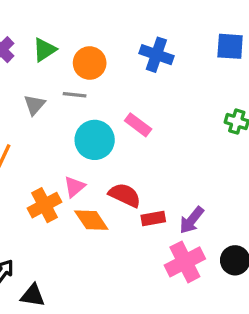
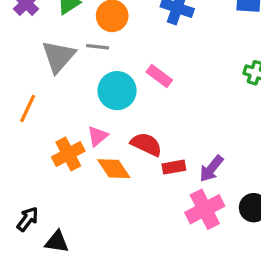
gray triangle: (34, 105) -> (59, 56), size x1.6

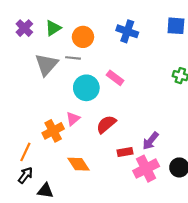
orange line: (28, 108) -> (25, 152), moved
red semicircle: (146, 144) -> (106, 124), turned -65
red rectangle: (174, 167) -> (125, 152), moved
orange diamond: (114, 169) -> (79, 164), moved

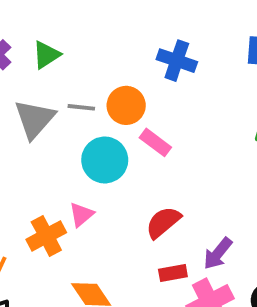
orange circle: (83, 37) -> (126, 105), moved
red semicircle: (106, 124) -> (163, 222), moved

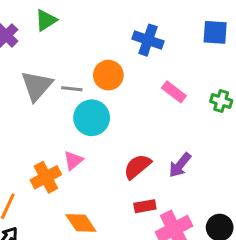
green triangle: (46, 55) -> (46, 20), moved
gray line: (81, 107) -> (72, 89), moved
pink rectangle: (155, 142) -> (174, 92), moved
purple arrow: (218, 254) -> (180, 165), moved

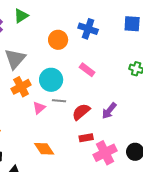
orange circle: (108, 75) -> (58, 40), moved
gray line: (72, 89) -> (59, 101), moved
pink rectangle: (174, 92) -> (87, 70), moved
orange cross: (46, 177) -> (21, 87), moved

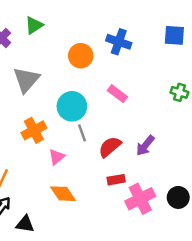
orange cross: (21, 87) -> (34, 130), moved
gray line: (59, 101) -> (82, 133), turned 64
pink triangle: (39, 108) -> (57, 157), moved

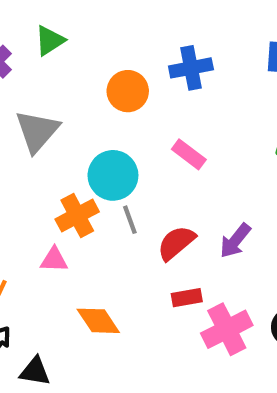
blue cross: (119, 42) -> (191, 68), turned -30
orange cross: (34, 130) -> (77, 215), moved
pink triangle: (57, 157) -> (54, 260), moved, turned 42

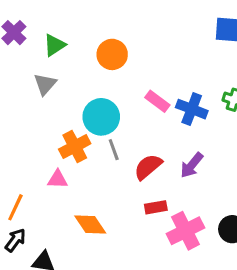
green triangle: (50, 41) -> (54, 45), moved
blue cross: (191, 68) -> (192, 109), moved, turned 32
gray triangle: (37, 131) -> (45, 84), size x0.7

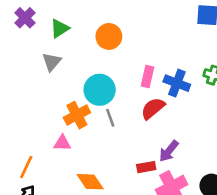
pink rectangle: (157, 101) -> (148, 76), turned 66
purple arrow: (192, 165) -> (169, 151), moved
red semicircle: (148, 167) -> (153, 108), moved

